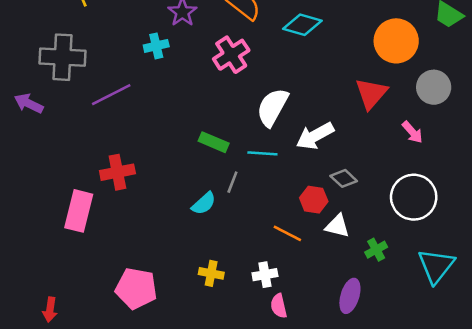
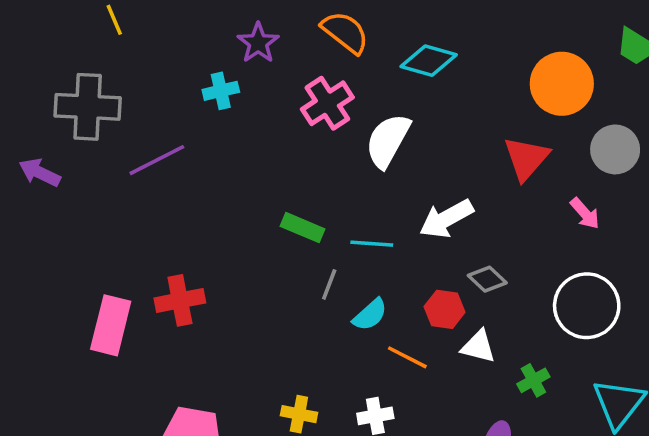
white semicircle: (272, 107) -> (388, 141), moved
red cross: (117, 172) -> (180, 300), moved
cyan semicircle: (204, 203) -> (370, 315), moved

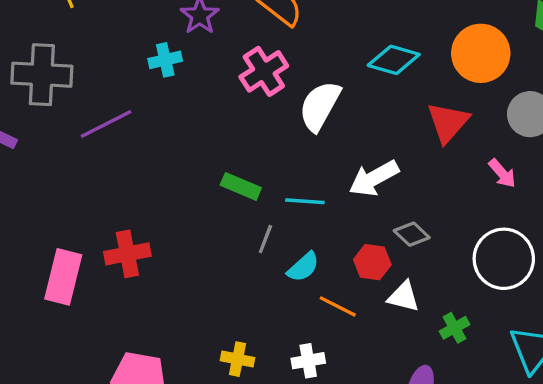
cyan diamond: (429, 61) -> (394, 60), moved

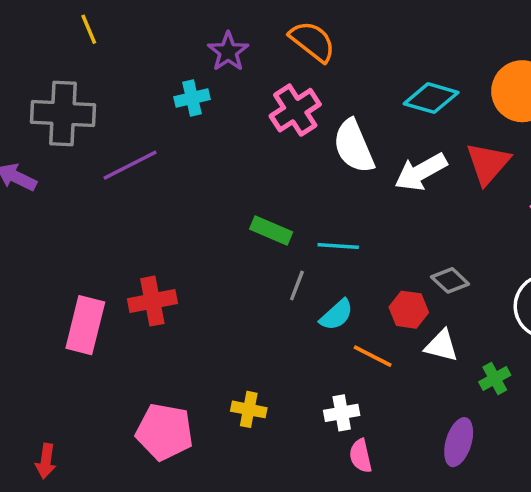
white semicircle: (320, 106) -> (354, 146), turned -52
white arrow: (374, 178) -> (421, 172), moved
yellow cross: (238, 359) -> (249, 409), moved

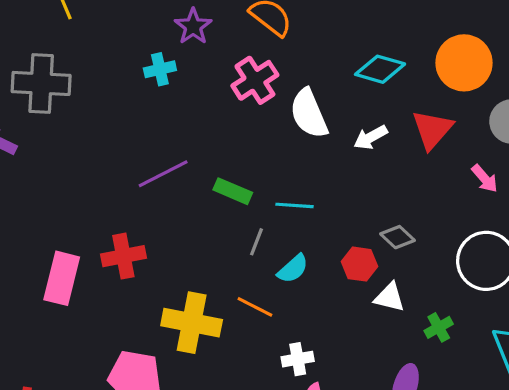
purple line: (130, 165) -> (163, 174), moved
white arrow: (421, 172) -> (371, 137), size x0.7
orange line: (373, 356) -> (255, 307), moved
yellow cross: (249, 409) -> (192, 323), moved, size x1.8

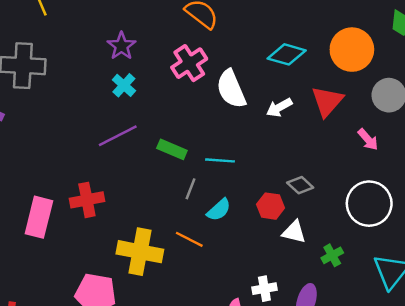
purple star: (193, 26) -> (121, 46), moved
cyan cross: (160, 69) -> (124, 85), moved, turned -35
white cross: (298, 359) -> (264, 289), moved

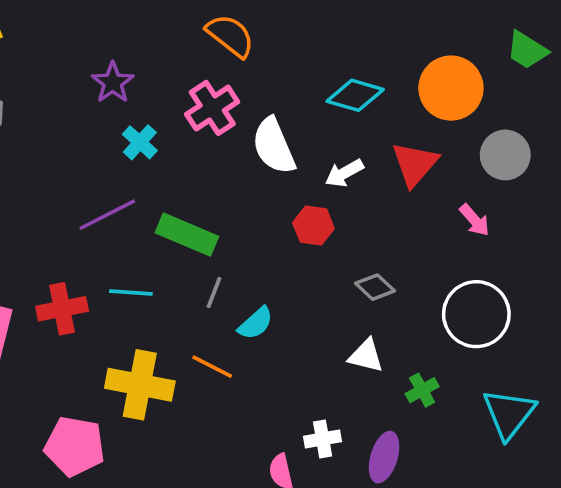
cyan cross: (124, 85) -> (140, 142), moved
green rectangle: (172, 149) -> (187, 235), size x1.4
cyan line: (220, 160) -> (131, 292), moved
red hexagon: (271, 206) -> (313, 226), moved

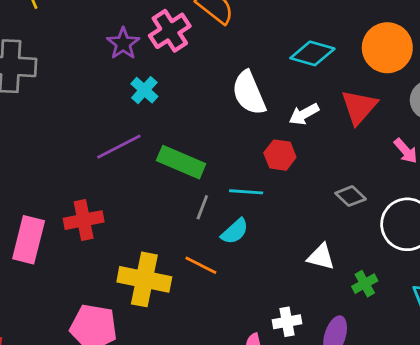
pink cross: (212, 108) -> (170, 31), moved
gray diamond: (375, 287) -> (351, 196), moved
cyan line: (131, 292) -> (246, 192), moved

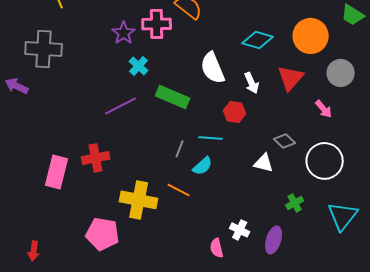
pink cross: (170, 31) -> (157, 24), turned 32
white arrow: (304, 114) -> (252, 83), turned -85
green rectangle: (181, 162) -> (173, 97), moved
white triangle: (321, 257) -> (264, 163), moved
white cross: (287, 322) -> (240, 230), turned 36

